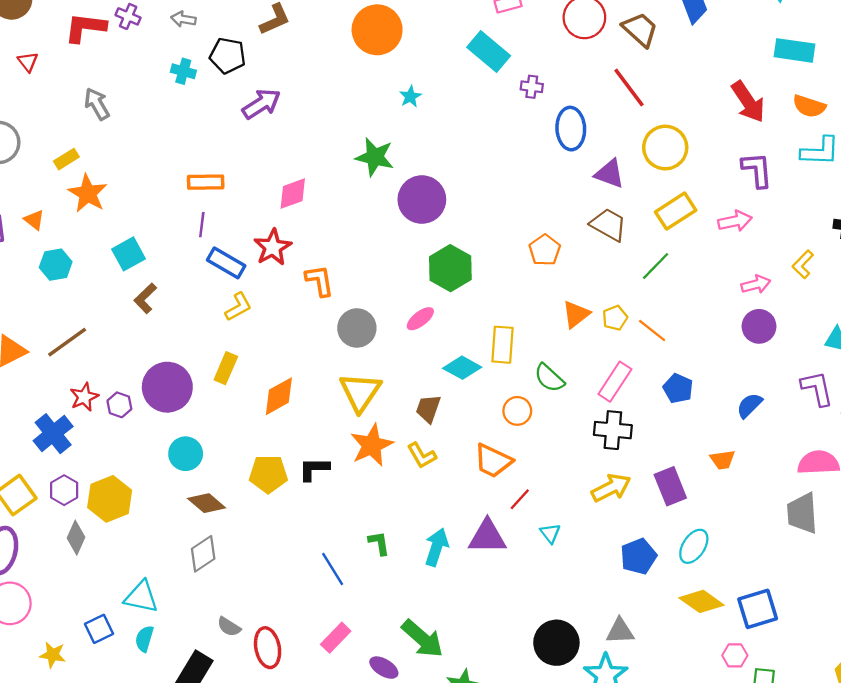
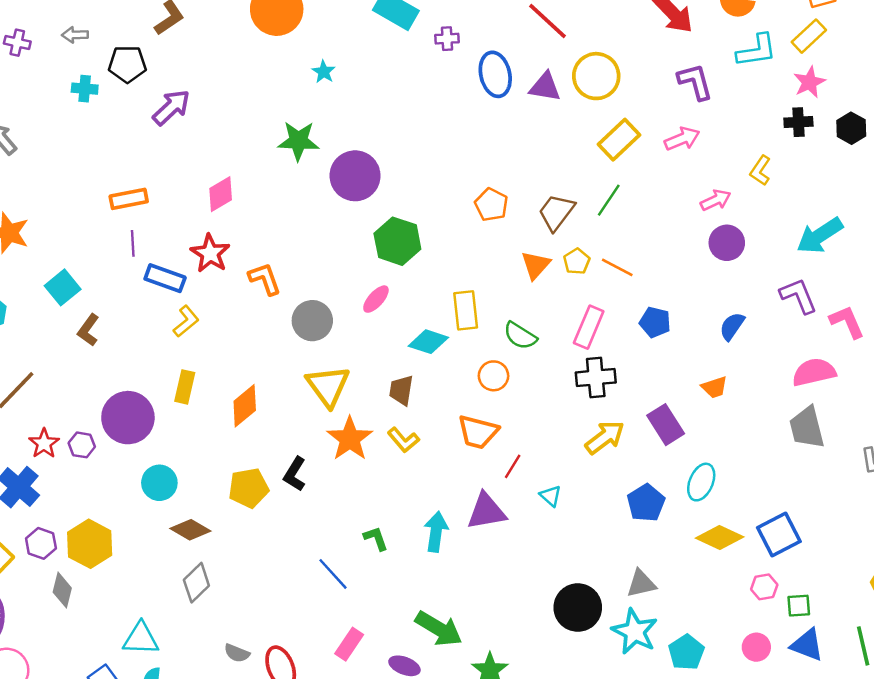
purple triangle: (610, 174) -> (545, 87), moved
brown trapezoid: (608, 225) -> (556, 212), moved, turned -72
black L-shape: (314, 469) -> (295, 474), turned -48

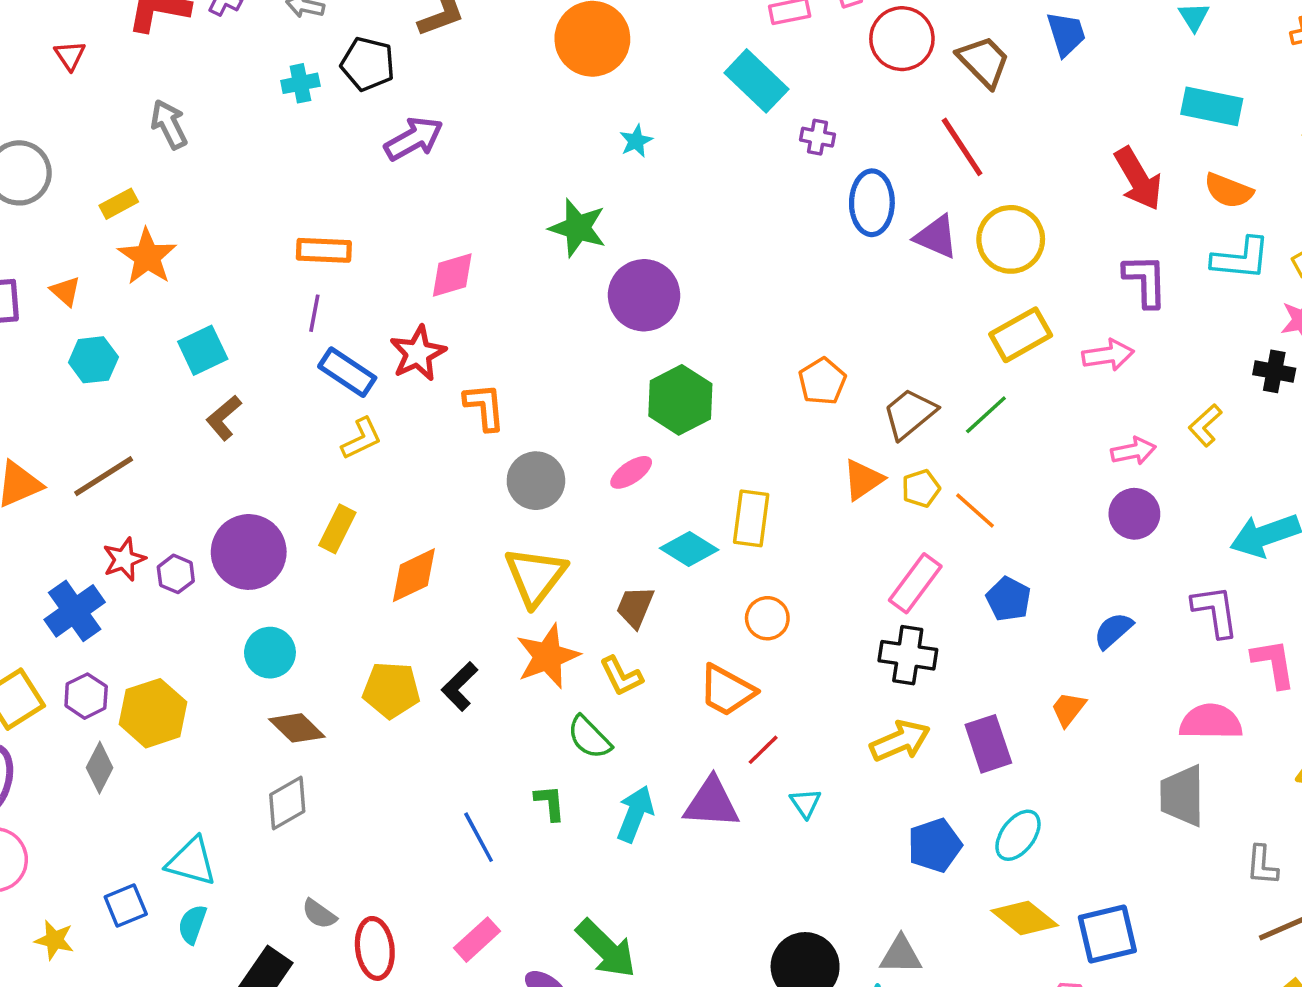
cyan cross: (85, 89) -> (300, 83), turned -30
green semicircle: (520, 336) -> (589, 737), moved
orange trapezoid: (714, 387) -> (1068, 709), turned 132

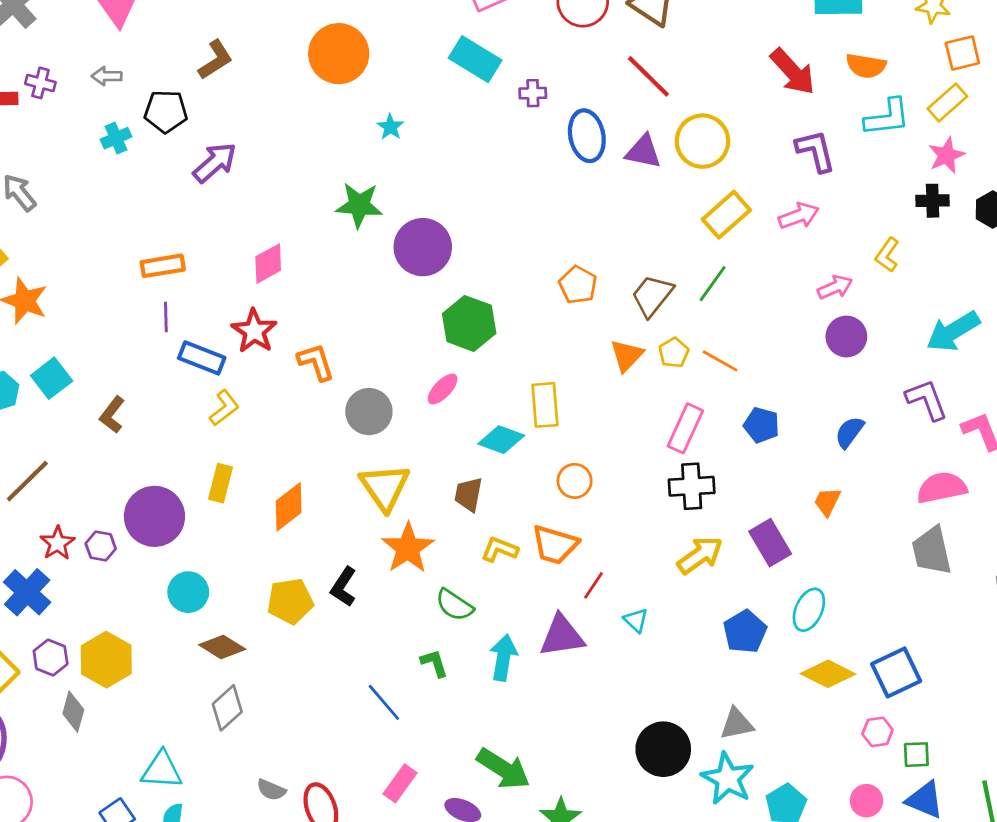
cyan square: (203, 350) -> (52, 378), moved
yellow L-shape: (621, 676) -> (500, 549), moved, turned 150

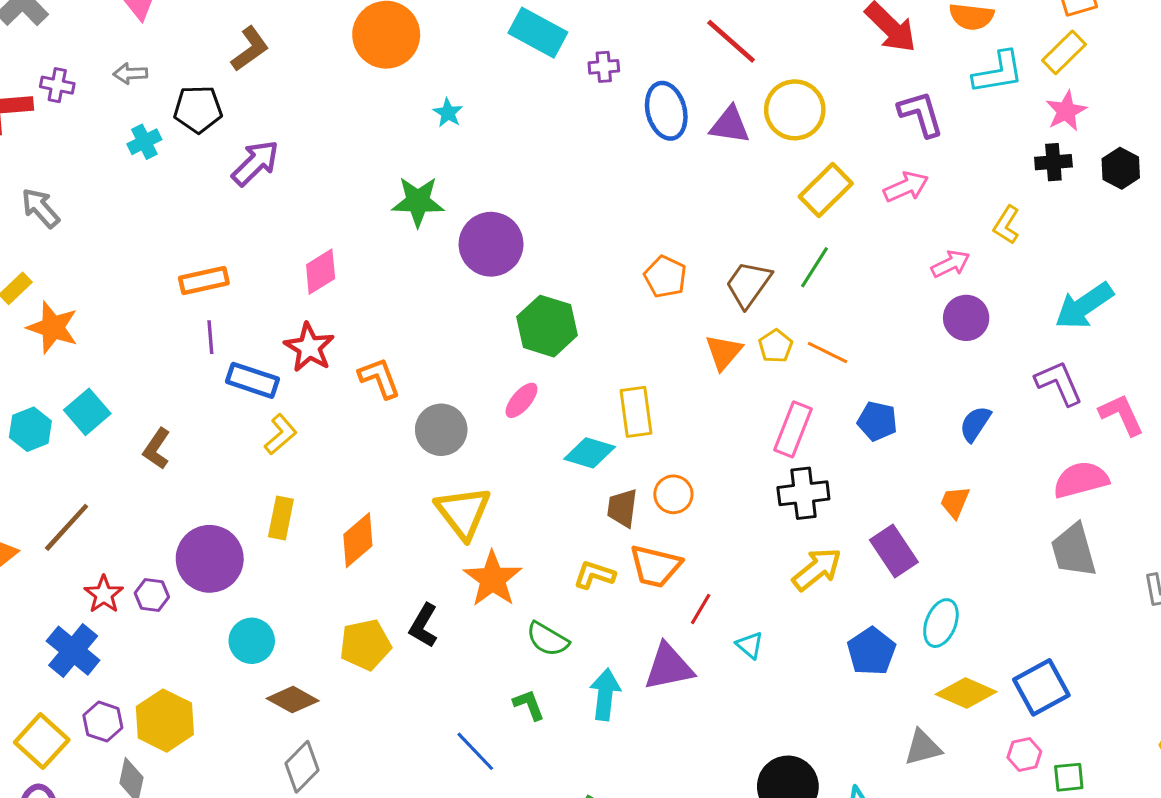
brown trapezoid: (468, 494) -> (622, 508), moved
gray triangle: (737, 724) -> (923, 748), moved

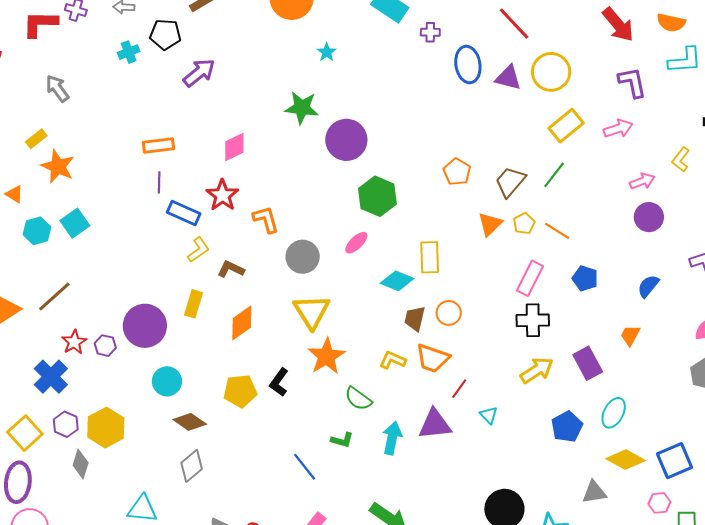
brown L-shape: (157, 449) -> (231, 269), moved, turned 76
green L-shape: (529, 705) -> (342, 440), turned 120

